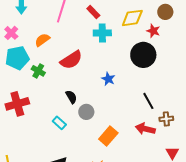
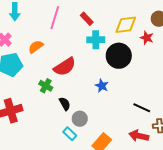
black circle: (143, 55) -> (119, 56), moved
green cross: (38, 71) -> (46, 86), moved
black line: (148, 101) -> (142, 108), turned -36
cyan rectangle: (59, 123) -> (70, 134), moved

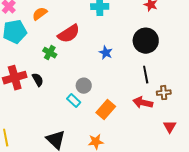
black circle: (119, 56) -> (146, 41), moved
black semicircle: (65, 104) -> (38, 80), moved
black line: (142, 108) -> (146, 75), turned 54

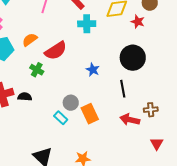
orange semicircle: (40, 14) -> (30, 40), moved
black line: (146, 75) -> (123, 89), moved
black semicircle: (38, 80) -> (25, 97), turned -56
orange rectangle: (106, 110) -> (90, 114), moved, turned -66

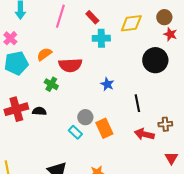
red star: (138, 22) -> (170, 34), moved
red semicircle: (56, 51) -> (70, 65), turned 30
black circle: (133, 58) -> (155, 60), moved

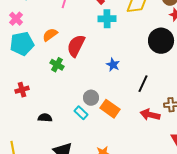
red semicircle: (70, 65) -> (76, 46), turned 120
black line: (137, 103) -> (143, 84), turned 36
red cross: (16, 109) -> (22, 90), size x0.6
black semicircle: (39, 111) -> (45, 118), moved
orange rectangle: (104, 128) -> (110, 109), turned -30

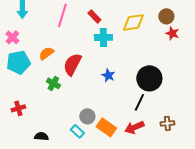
black circle: (161, 41) -> (149, 78), moved
blue star: (113, 65) -> (108, 75), moved
red arrow: (150, 115) -> (134, 127), moved, turned -36

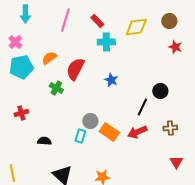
red star: (172, 33) -> (175, 47), moved
black circle: (149, 78) -> (160, 91), moved, size x0.6
cyan rectangle: (77, 131) -> (80, 136), turned 64

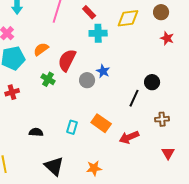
red cross: (21, 113) -> (12, 92), moved
gray circle: (90, 121) -> (87, 80), moved
red arrow: (137, 132) -> (129, 137), moved

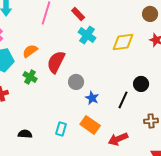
yellow diamond: (128, 18) -> (123, 42), moved
cyan cross: (98, 33) -> (87, 35), turned 36
blue star: (103, 71) -> (92, 98), moved
green cross: (48, 79) -> (30, 77), moved

